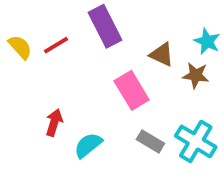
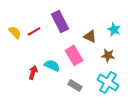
brown star: (196, 75) -> (108, 55), moved
gray rectangle: (150, 141) -> (75, 85), moved
cyan semicircle: (88, 145) -> (52, 65), moved, turned 63

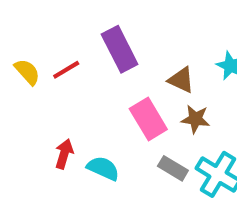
brown star: (108, 55) -> (195, 119), moved
cyan semicircle: (52, 65) -> (103, 168), moved
gray rectangle: (75, 85) -> (173, 168), moved

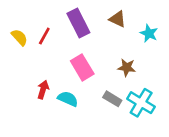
red line: (66, 70) -> (44, 36), turned -30
brown triangle: (181, 80) -> (118, 19), moved
pink rectangle: (148, 119) -> (82, 67), moved

